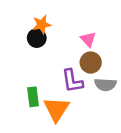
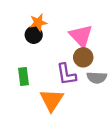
pink triangle: (88, 39) -> (81, 36), size x1.6
green rectangle: (33, 97) -> (24, 76), moved

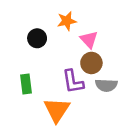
orange star: (38, 22) -> (67, 21), moved
pink triangle: (81, 36) -> (89, 40), size x0.7

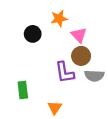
green rectangle: (26, 84) -> (23, 90), moved
orange triangle: (57, 110) -> (55, 108), moved, size x0.6

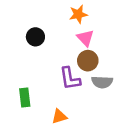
orange star: (59, 19) -> (78, 14), moved
orange triangle: (55, 108) -> (59, 117), turned 40

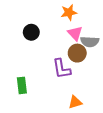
gray semicircle: (102, 82) -> (90, 42), moved
orange triangle: (59, 117) -> (75, 102), moved

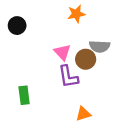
black circle: (31, 32) -> (17, 26), moved
pink triangle: (75, 33) -> (62, 52), moved

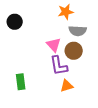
gray semicircle: (100, 46) -> (78, 31), moved
orange triangle: (83, 114) -> (67, 86), moved

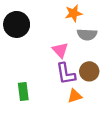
black circle: (15, 22) -> (17, 24), size x1.5
brown circle: (74, 51) -> (89, 71), moved

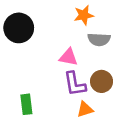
pink triangle: (60, 50) -> (68, 57), turned -36

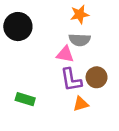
gray semicircle: (99, 39) -> (80, 40), moved
green rectangle: (26, 104) -> (25, 99), turned -66

